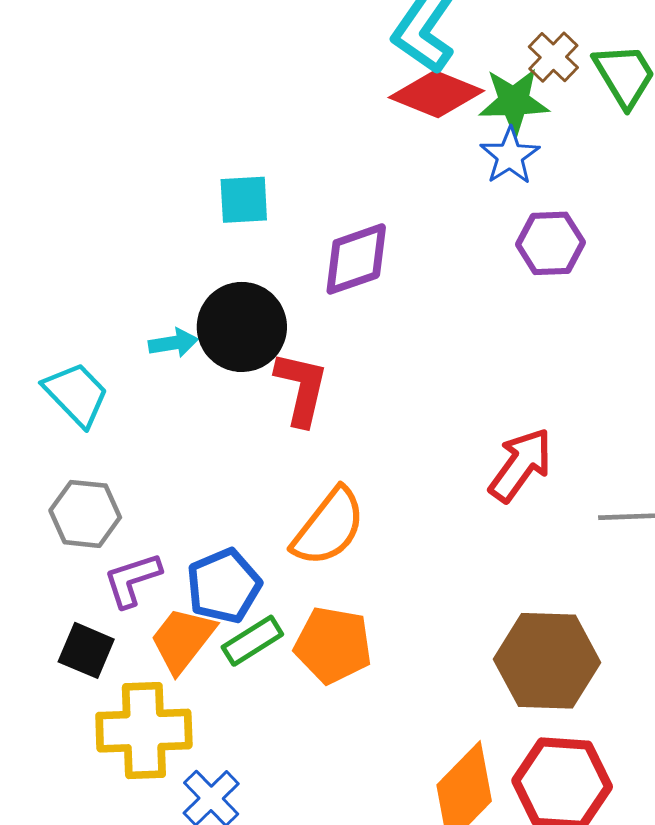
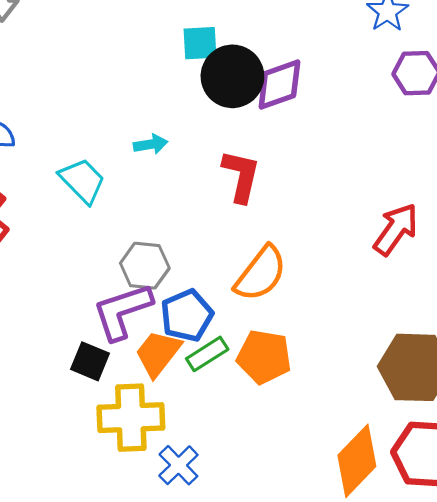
black circle: (242, 327) -> (232, 76), moved
gray hexagon: (85, 514) -> (145, 266), moved
purple L-shape: (132, 580) -> (122, 311), size x1.5

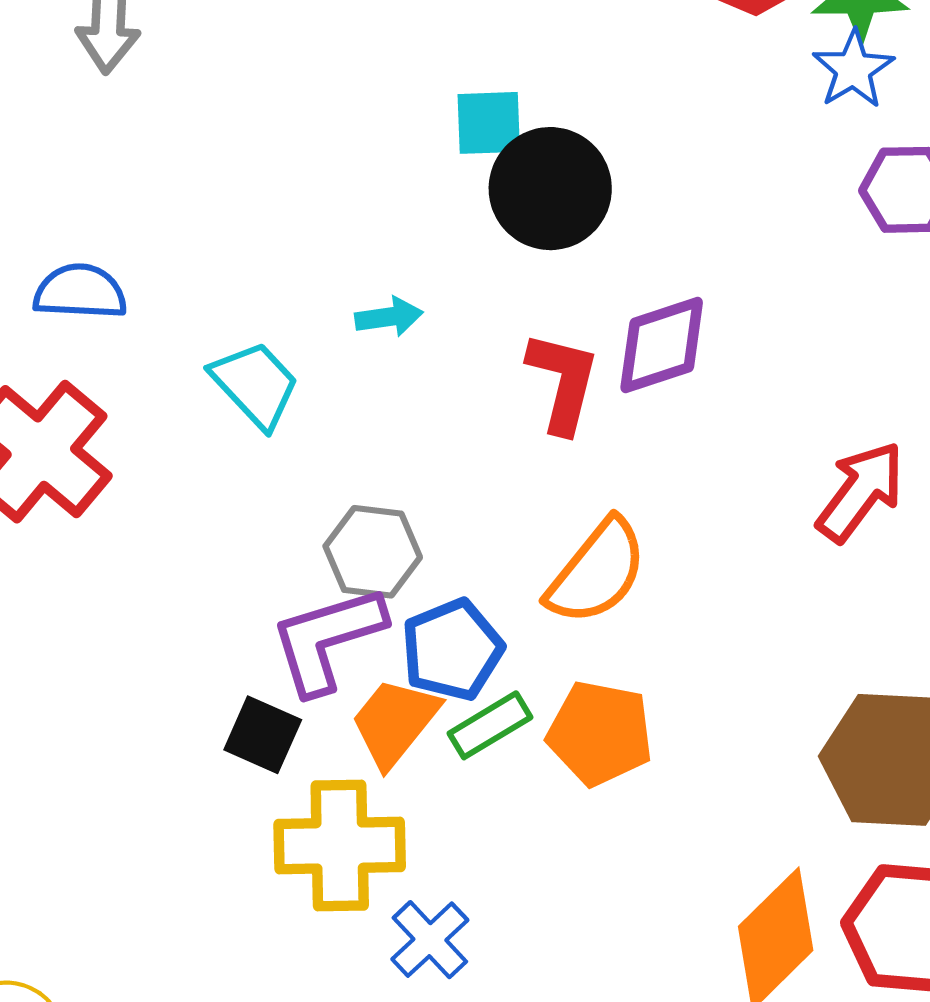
purple diamond: (279, 85) -> (662, 345), moved

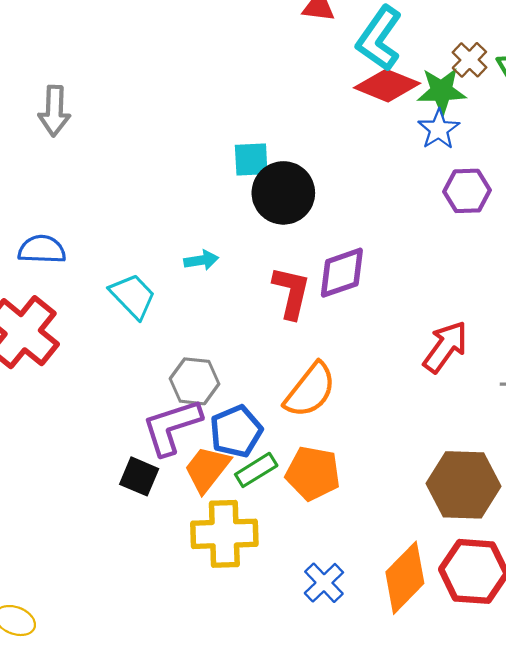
yellow cross: (340, 845) -> (224, 534), moved
blue cross: (430, 940) -> (324, 583), moved

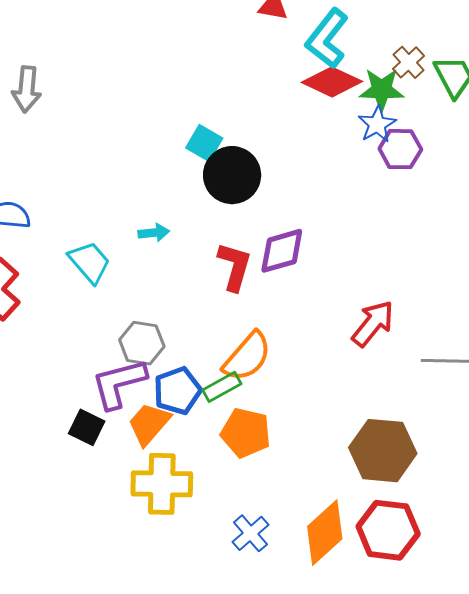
cyan square: (251, 160) -> (204, 143), turned 30
purple hexagon: (467, 191) -> (400, 149), moved
green rectangle: (256, 470) -> (222, 387), moved

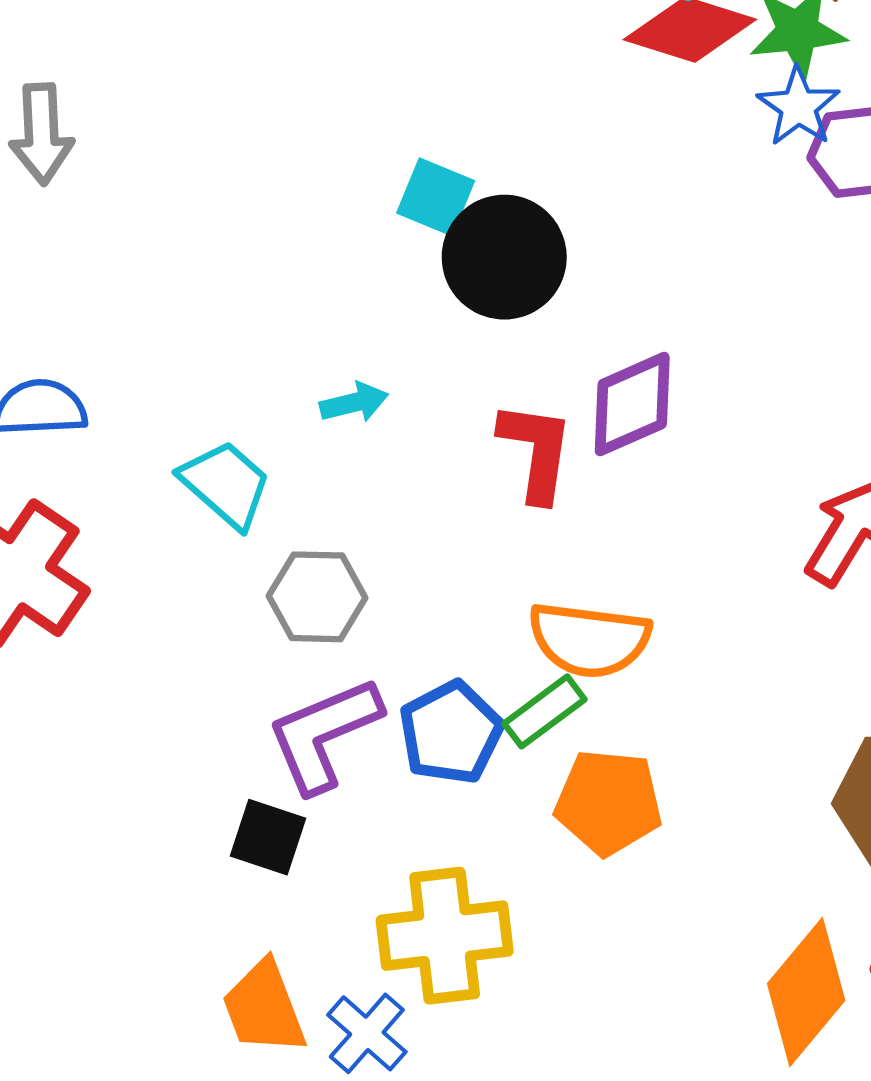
gray hexagon: (142, 343) -> (317, 597), moved
orange semicircle: (247, 357) -> (589, 640), turned 64
orange trapezoid: (149, 424) -> (264, 1008), moved, turned -54
blue cross: (250, 533) -> (367, 1033), moved

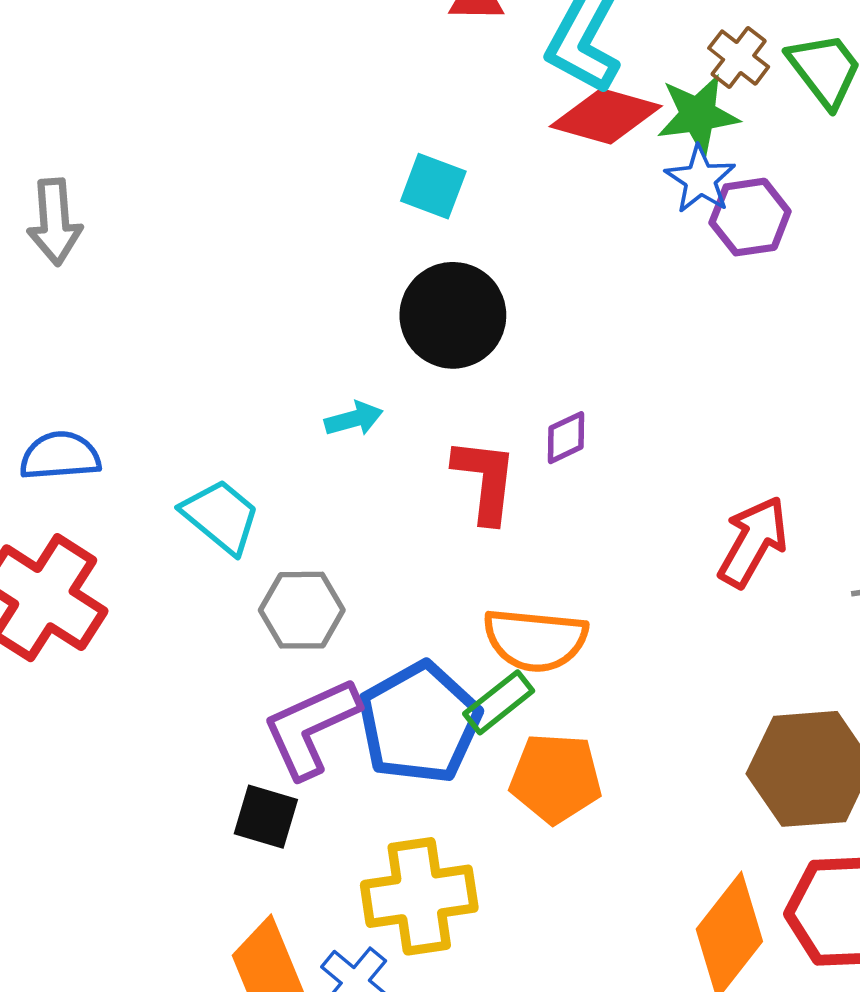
cyan square: (436, 197) -> (433, 186), moved
cyan arrow: (354, 403) -> (354, 419), moved
purple diamond: (632, 404) -> (566, 438), size x0.6
blue pentagon: (451, 733) -> (419, 723), size x1.4

